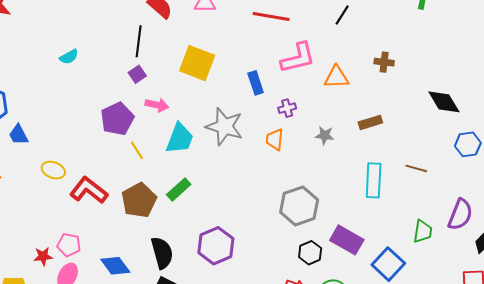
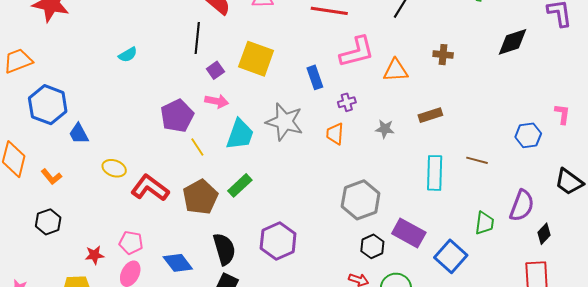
purple square: (137, 74) -> (215, 70), moved
black diamond: (444, 102) -> (513, 42), moved, turned -76
red star: (43, 256) -> (94, 255), moved

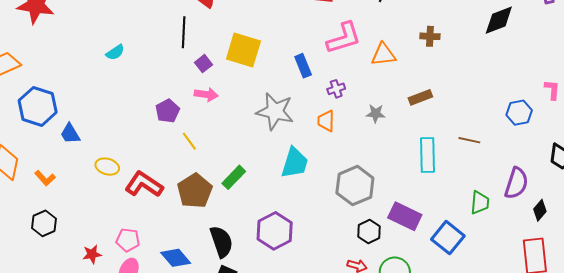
purple pentagon: (177, 116) -> (168, 111), size x0.7
cyan trapezoid: (240, 134) -> (295, 163), moved

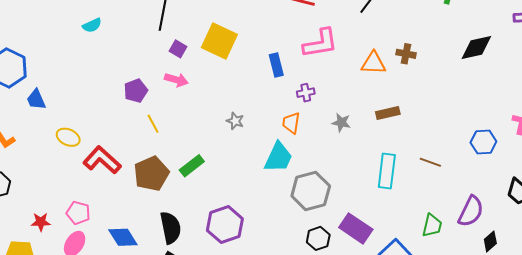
orange triangle: (383, 55) -> (373, 63), moved
purple square: (203, 64) -> (178, 49), turned -30
gray star: (275, 111) -> (235, 121), moved, size x0.5
cyan trapezoid: (295, 163) -> (278, 157), moved

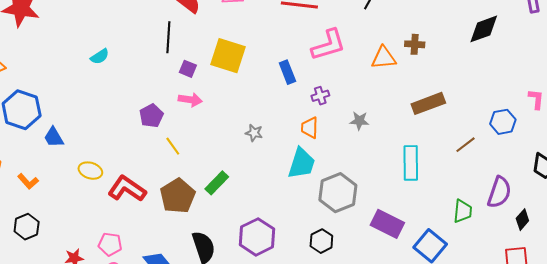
brown rectangle: (388, 113) -> (428, 103), moved, size x1.4
brown line: (430, 162) -> (466, 145), moved, turned -50
black hexagon: (318, 238) -> (321, 241), moved

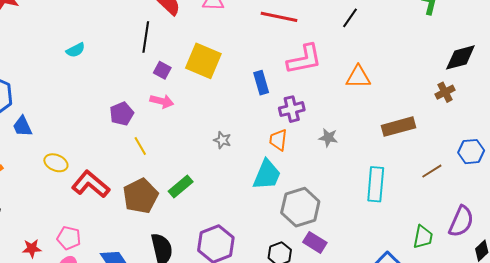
brown cross: (415, 44) -> (445, 92), moved, turned -36
purple cross: (320, 96) -> (292, 109), size x1.4
purple rectangle: (387, 224) -> (315, 242), moved, size x0.7

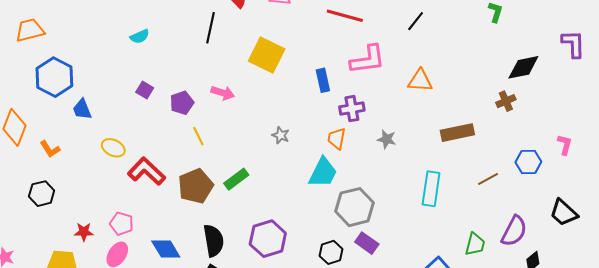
purple square: (162, 70) -> (145, 90), moved

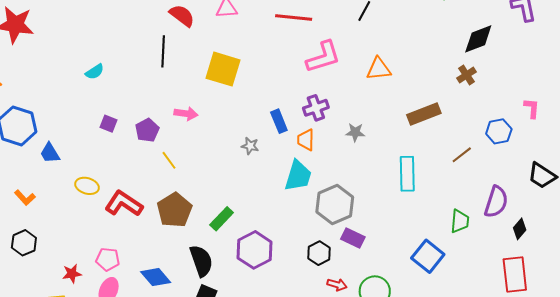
blue rectangle: (323, 80) -> (279, 121), moved
green rectangle: (236, 179) -> (222, 219), moved

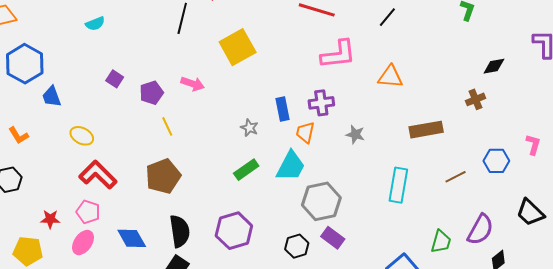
black diamond: (478, 39) -> (494, 66), size x0.7
yellow square: (223, 69) -> (238, 47), turned 33
cyan semicircle: (95, 72) -> (95, 24), moved
red L-shape: (124, 204) -> (98, 175), moved
green rectangle: (222, 219) -> (246, 170), moved

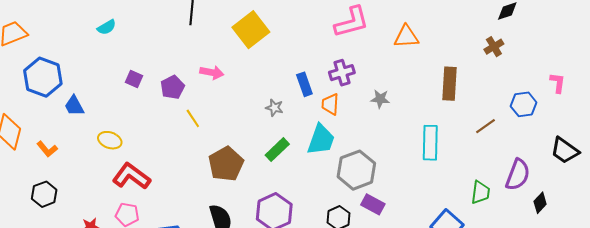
brown rectangle: (426, 130) -> (450, 84), turned -68
brown pentagon: (163, 176) -> (226, 164), moved

